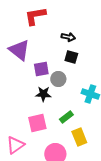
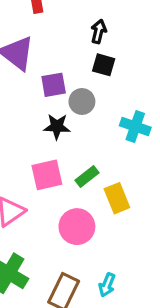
black arrow: (68, 37) -> (99, 31), turned -88
green rectangle: (66, 117) -> (87, 177), moved

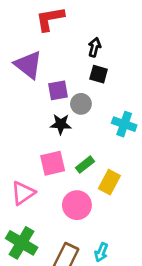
yellow rectangle: (117, 198) -> (109, 182), turned 50

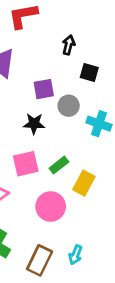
black square: (99, 74) -> (89, 73), moved
purple square: (58, 90) -> (44, 89), moved
gray circle: (81, 104) -> (69, 106), moved

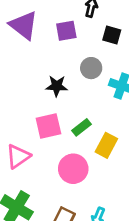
purple square: (44, 89) -> (66, 31), moved

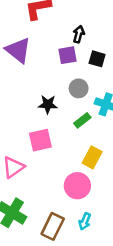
purple square: (66, 31) -> (67, 55), moved
green rectangle: (82, 127) -> (82, 120), moved
pink circle: (73, 169) -> (77, 186), moved

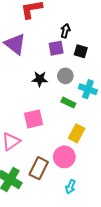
black star: (48, 104) -> (40, 79), moved
green rectangle: (82, 120) -> (68, 103), turned 64
brown rectangle: (53, 226) -> (39, 168), moved

